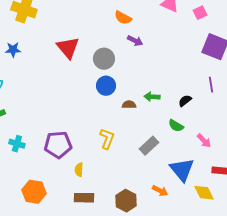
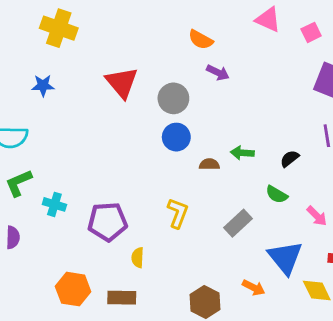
cyan cross: (17, 144) -> (54, 204), moved
brown rectangle: (84, 198) -> (122, 298), moved

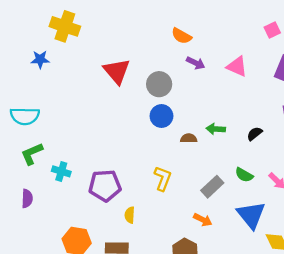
pink triangle: (268, 20) -> (237, 66), moved
blue star: (43, 85) -> (40, 59), moved
green semicircle: (277, 194) -> (244, 175), moved
orange arrow: (254, 288) -> (203, 220), moved

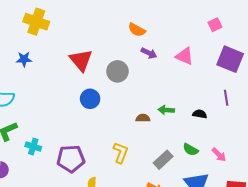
blue star: (40, 59) -> (24, 59), moved
blue circle: (161, 116) -> (90, 99), moved
black semicircle: (255, 134) -> (200, 114), turned 48

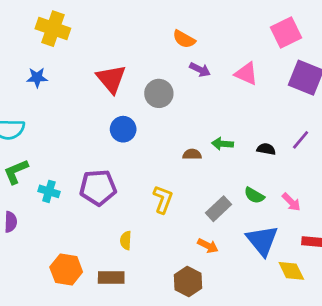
pink square: (215, 25) -> (286, 33), size x1.6
purple line: (226, 98) -> (301, 140), moved, turned 49
purple pentagon: (71, 159) -> (98, 187), moved

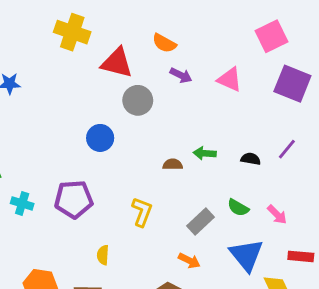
yellow cross: (53, 29) -> (72, 32), moved
red triangle: (111, 79) -> (117, 63), moved, turned -36

